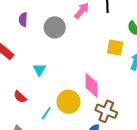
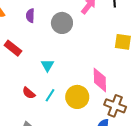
cyan line: (46, 113) -> (50, 95), moved

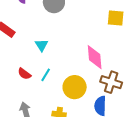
yellow circle: (77, 97) -> (75, 87), moved

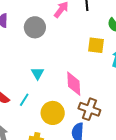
cyan triangle: (42, 45) -> (38, 73), moved

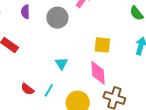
yellow square: (96, 45) -> (102, 45), moved

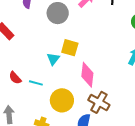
yellow square: (102, 45) -> (70, 48), moved
cyan line: (49, 90) -> (36, 83), turned 64

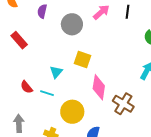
cyan triangle: (53, 59) -> (56, 72), moved
brown cross: (99, 102) -> (123, 104), moved

